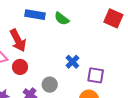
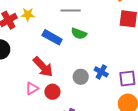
blue rectangle: (35, 15) -> (52, 37), turned 36
gray circle: (50, 85) -> (81, 77), moved

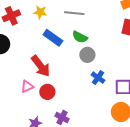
yellow star: (28, 14) -> (40, 12), moved
gray circle: (81, 77) -> (87, 55), moved

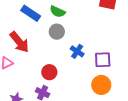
gray circle: (87, 55) -> (57, 32), moved
red circle: (47, 92) -> (49, 72), moved

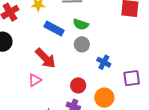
purple square: (103, 60) -> (132, 78), moved
orange circle: (101, 85) -> (104, 98), moved

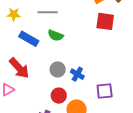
gray circle: (82, 44) -> (58, 69), moved
red circle: (78, 85) -> (59, 96), moved

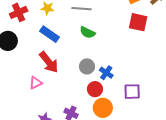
blue rectangle: (29, 39) -> (50, 34), moved
red circle: (59, 96) -> (95, 89), moved

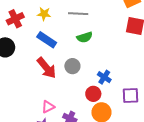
green semicircle: (88, 32) -> (85, 37), turned -42
gray circle: (87, 66) -> (72, 66), moved
pink triangle: (36, 83) -> (48, 107), moved

